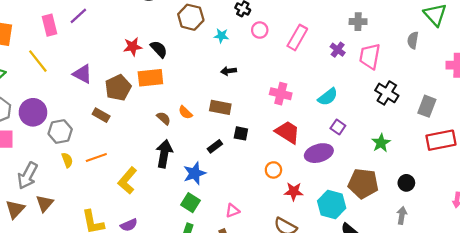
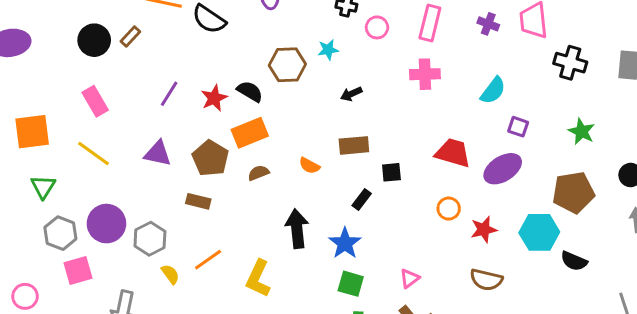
purple line: (78, 16) -> (169, 94), moved
brown hexagon: (191, 17) -> (287, 65), moved
pink cross: (281, 94) -> (425, 74), moved
brown semicircle: (164, 118) -> (258, 173), moved, turned -48

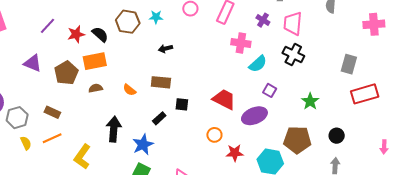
black cross: (570, 63) -> (293, 55), moved
pink cross: (425, 74) -> (241, 43), moved
brown rectangle: (198, 201) -> (52, 112), moved

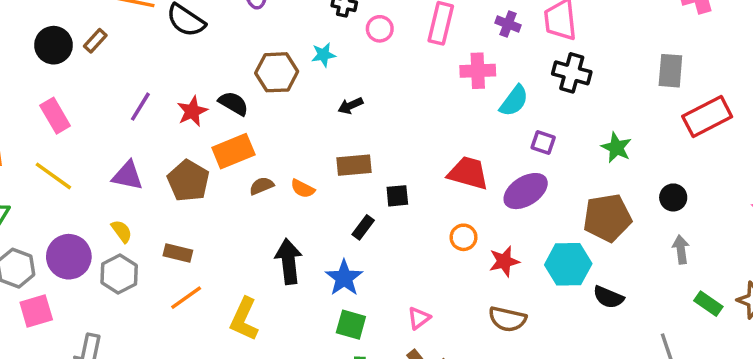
brown semicircle: (96, 88) -> (262, 186), moved
yellow semicircle: (26, 143) -> (122, 231), moved

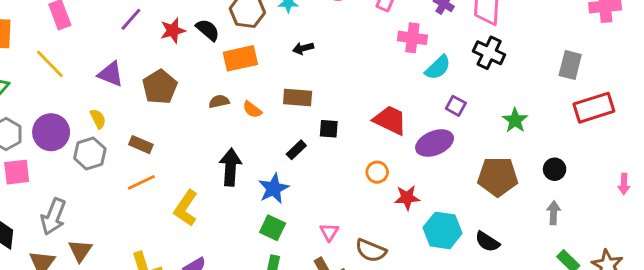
orange rectangle: (233, 151) -> (240, 58), moved
cyan hexagon: (568, 264) -> (443, 230), moved
pink triangle: (419, 318) -> (329, 232), turned -30
brown semicircle: (507, 319) -> (371, 250), moved

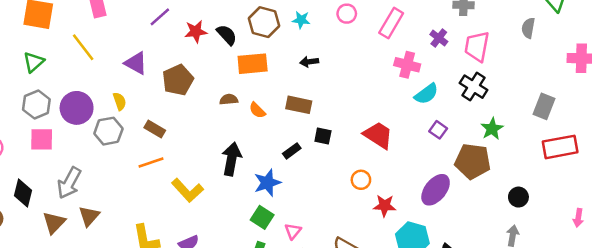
green star: (515, 120) -> (492, 129), moved
purple ellipse: (435, 143) -> (436, 190), moved, turned -36
brown pentagon: (498, 177) -> (473, 161), moved
yellow L-shape: (186, 208) -> (187, 190), turned -84
pink triangle: (329, 232) -> (293, 231), moved

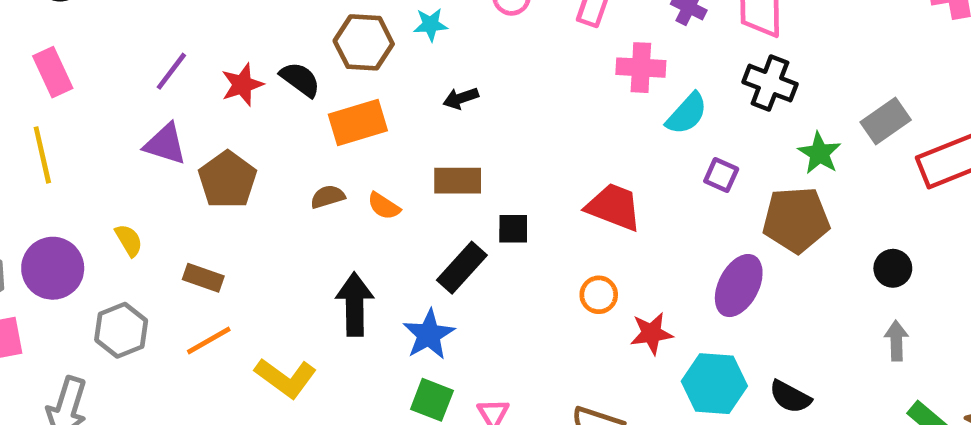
yellow line: (83, 47) -> (42, 155), turned 36
purple triangle: (136, 63) -> (165, 144), moved
gray rectangle: (544, 106) -> (886, 121), moved, turned 45
gray hexagon: (108, 131) -> (121, 330), moved
black rectangle: (292, 151) -> (462, 268), size x1.5

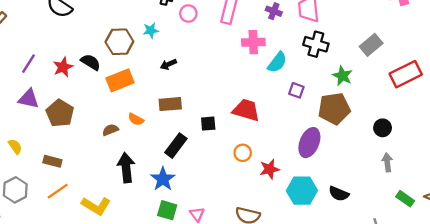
gray rectangle: (886, 121) -> (371, 45), moved
brown semicircle: (328, 197) -> (110, 130), moved
black square: (513, 229) -> (208, 124), moved

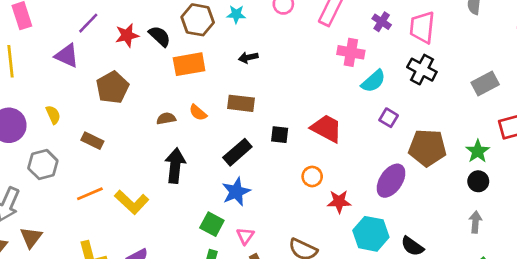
green star: (343, 76) -> (478, 151), moved
purple triangle: (29, 99) -> (67, 56), moved
blue star: (163, 179) -> (236, 192), moved
orange line: (58, 191) -> (90, 194), moved

